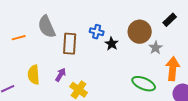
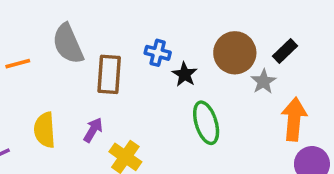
black rectangle: (170, 20) -> (285, 51), moved
green ellipse: (144, 84) -> (206, 123), moved, turned 50

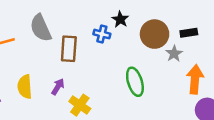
black rectangle: (285, 51) -> (189, 33), turned 35
black star: (185, 74) -> (120, 19), moved

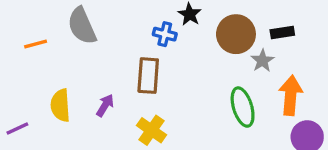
brown rectangle: (69, 49) -> (148, 76), moved
green ellipse: (135, 82) -> (243, 107), moved
yellow cross: (80, 105) -> (151, 130), moved

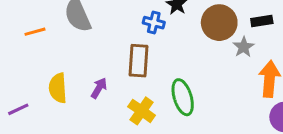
green ellipse: (243, 107) -> (183, 97), moved

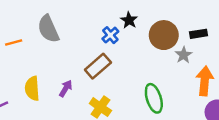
blue cross: (154, 23) -> (110, 35), turned 35
brown rectangle: (139, 61) -> (98, 66), turned 45
green ellipse: (183, 97) -> (154, 98), moved

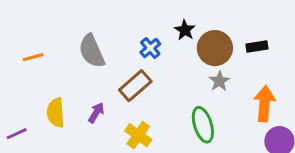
black star: (129, 20) -> (185, 30), moved
gray semicircle: (48, 29) -> (92, 51), moved
gray star: (184, 55) -> (219, 81), moved

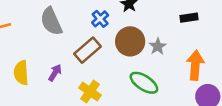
brown circle: (215, 48) -> (130, 41), moved
green ellipse: (203, 125) -> (144, 83), turned -40

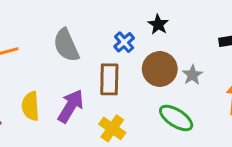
brown rectangle: (88, 50) -> (109, 79), turned -48
purple arrow: (55, 73) -> (71, 106), size x1.6

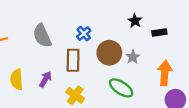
black star: (158, 24) -> (135, 21), moved
purple arrow: (71, 106) -> (45, 79), size x0.7

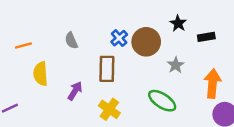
gray semicircle: (42, 36) -> (71, 41), size x0.6
brown circle: (109, 53) -> (146, 42), moved
yellow semicircle: (17, 79) -> (41, 74), moved

